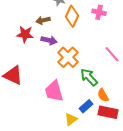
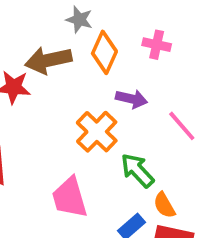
brown arrow: (43, 20) -> (48, 60), size x1.6
purple arrow: (49, 40) -> (132, 99), moved

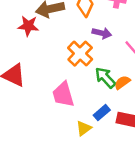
orange semicircle: (164, 205) -> (122, 82), moved, turned 84

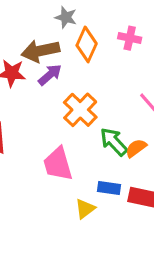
purple arrow: (102, 33) -> (50, 75), moved, turned -54
blue rectangle: (102, 113) -> (109, 188), turned 49

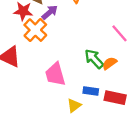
orange cross: (80, 110) -> (35, 30), moved

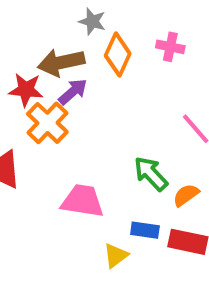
orange semicircle: (110, 63) -> (186, 195), moved
pink trapezoid: (55, 74) -> (83, 201), turned 115

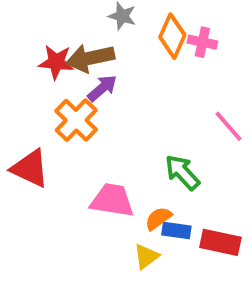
orange diamond: (118, 55) -> (172, 36), moved
red star: (26, 90) -> (56, 62), moved
orange semicircle: (186, 195) -> (158, 218), moved

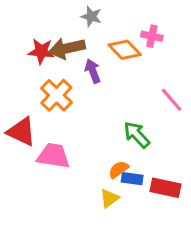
orange diamond: (172, 36) -> (125, 50), moved, turned -68
purple arrow: (102, 88) -> (93, 71), moved, turned -70
pink trapezoid: (112, 200) -> (53, 156), moved

